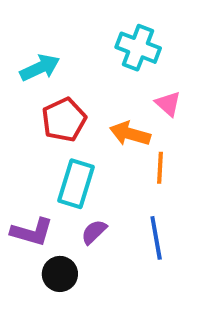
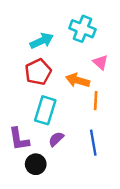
cyan arrow: (40, 68) -> (42, 41), moved
purple L-shape: (32, 232) -> (19, 139), turned 65

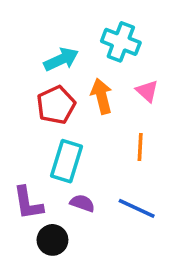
orange arrow: (78, 80) -> (102, 96), moved, turned 60
purple semicircle: (56, 139) -> (82, 203), turned 63
blue line: (93, 143) -> (137, 208), turned -55

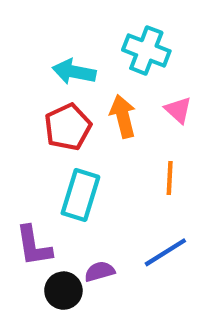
cyan arrow: (61, 59) -> (74, 72), turned -144
purple semicircle: (82, 203) -> (100, 271), moved, turned -35
blue line: (137, 208) -> (165, 252), turned -57

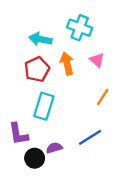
orange line: (170, 178) -> (103, 97), moved, turned 30

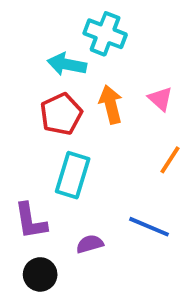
cyan cross: (80, 28) -> (105, 34), moved
blue line: (90, 137) -> (149, 227), turned 55
black circle: (35, 158) -> (40, 274), moved

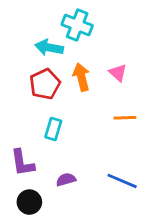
orange line: (170, 160) -> (125, 118), turned 55
cyan rectangle: (73, 175) -> (53, 129), size x0.7
blue line: (149, 227) -> (122, 181), moved

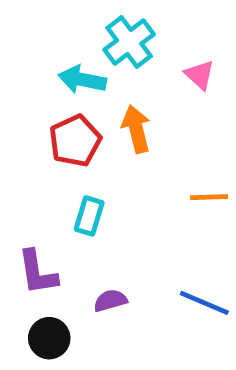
cyan cross: (77, 25) -> (129, 42), turned 32
pink triangle: (118, 73) -> (200, 75), moved

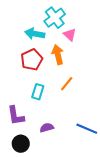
pink triangle: (200, 75) -> (70, 35), moved
orange line: (209, 197) -> (67, 84), moved, turned -49

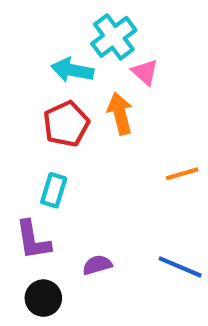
orange line: (67, 84) -> (182, 174), moved, turned 35
cyan rectangle: (38, 92) -> (54, 190), moved

